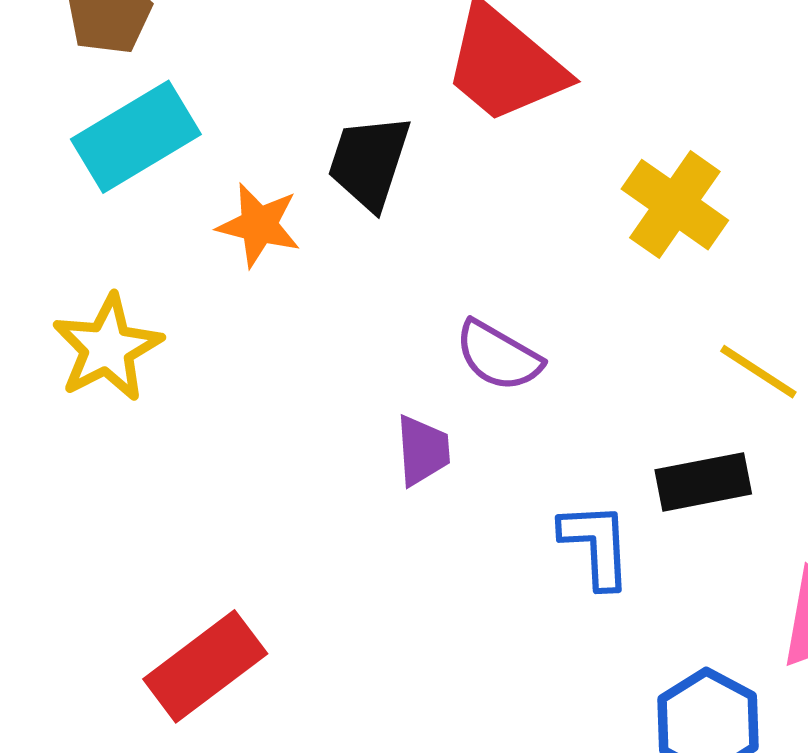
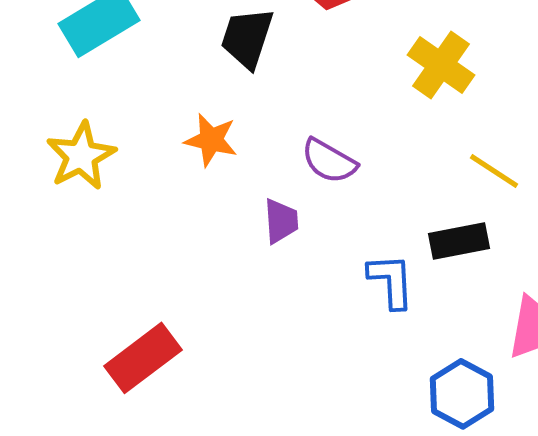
orange star: (259, 225) -> (211, 140), moved

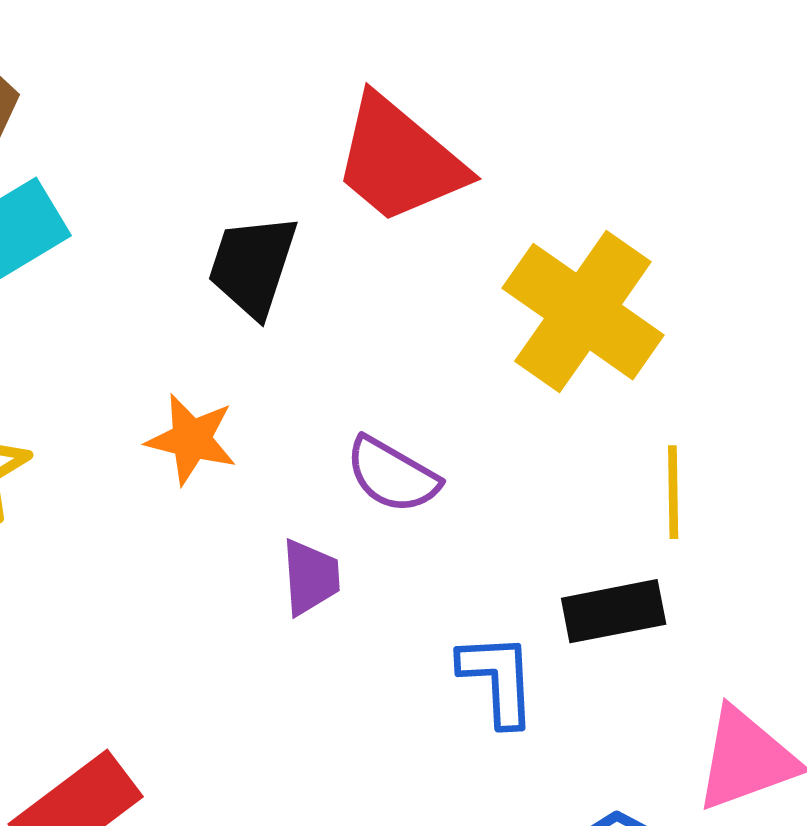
yellow cross: (441, 65) -> (583, 312), size x1.4
yellow line: (494, 171) -> (673, 492), turned 56

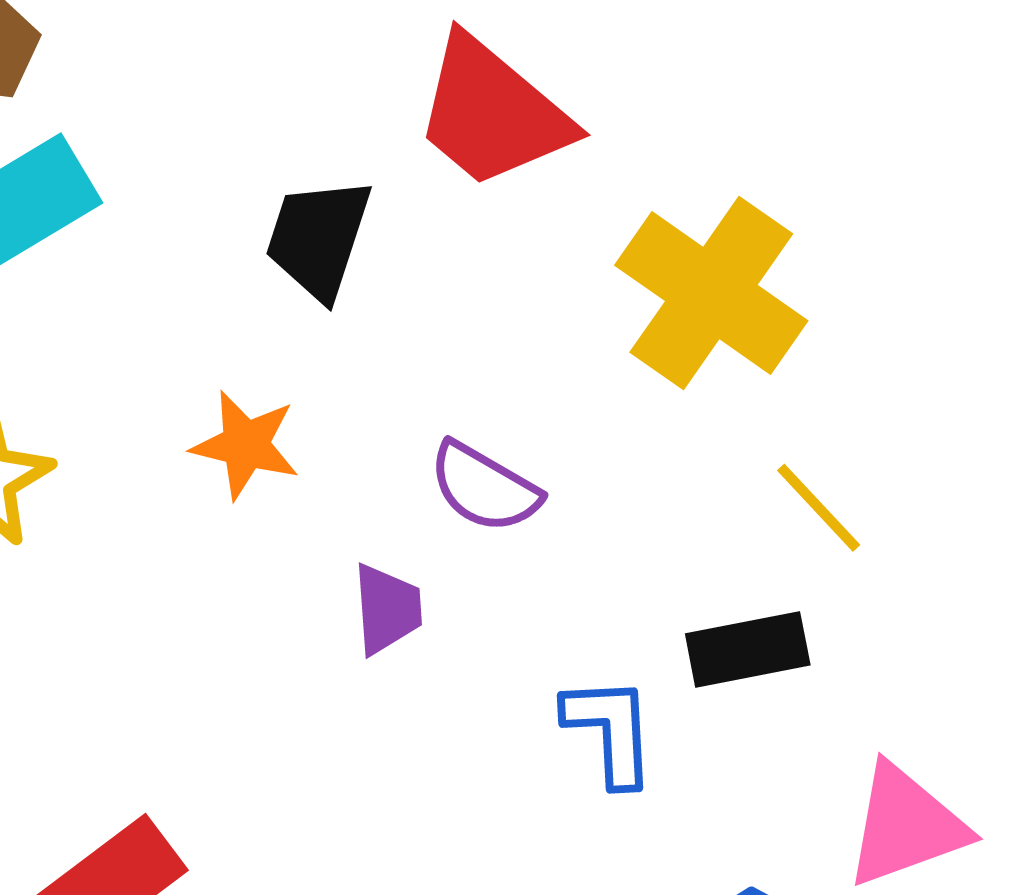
yellow line: (673, 492) -> (819, 508), turned -42

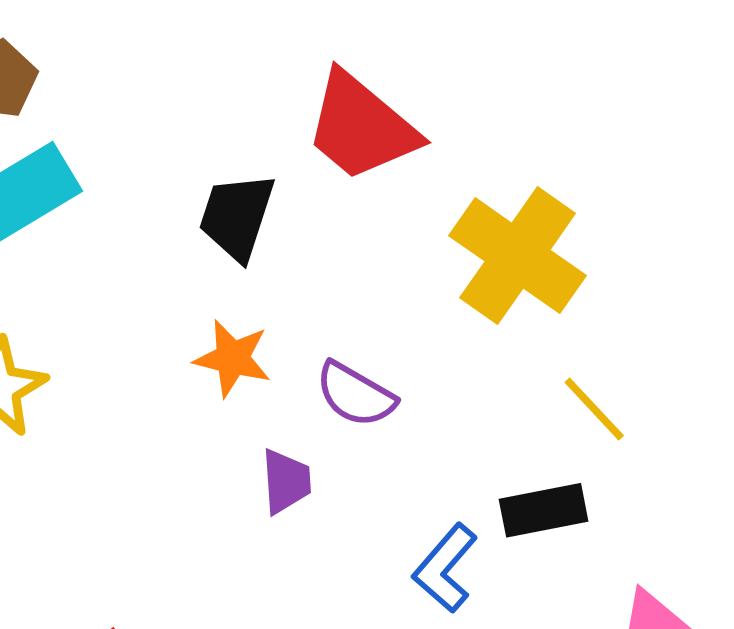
orange star: (245, 445) -> (232, 358), moved
blue L-shape: (610, 731) -> (445, 568), turned -136

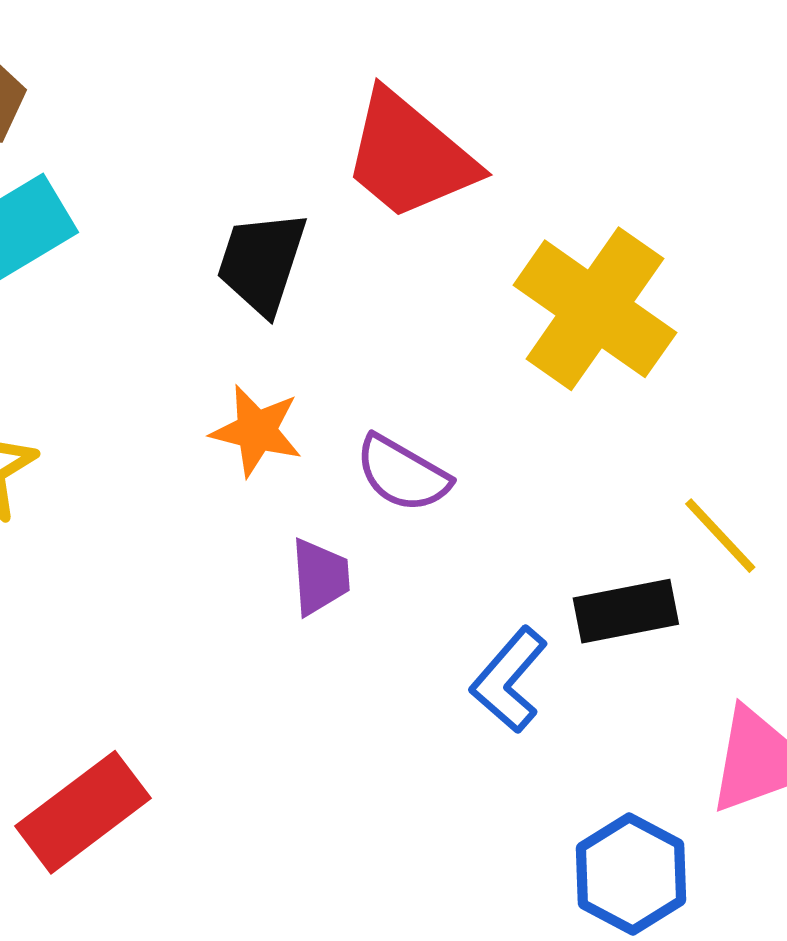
yellow line: (594, 409) -> (720, 536), moved

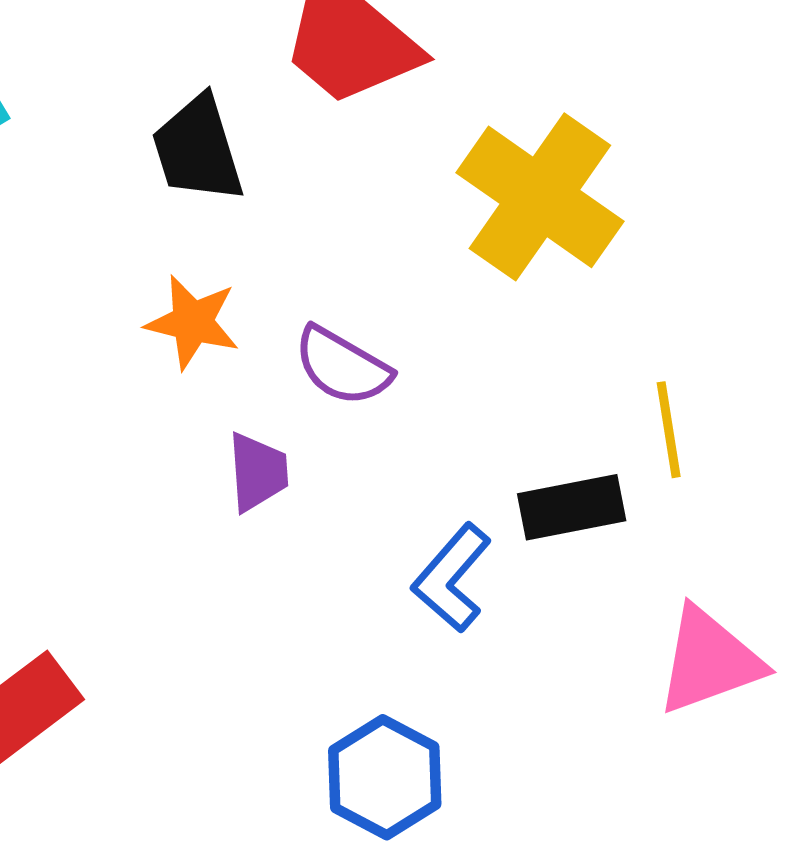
black trapezoid: (262, 262) -> (198, 149), turned -35
yellow line: (720, 536) -> (669, 430), turned 34
blue hexagon: (631, 874) -> (385, 777), moved

